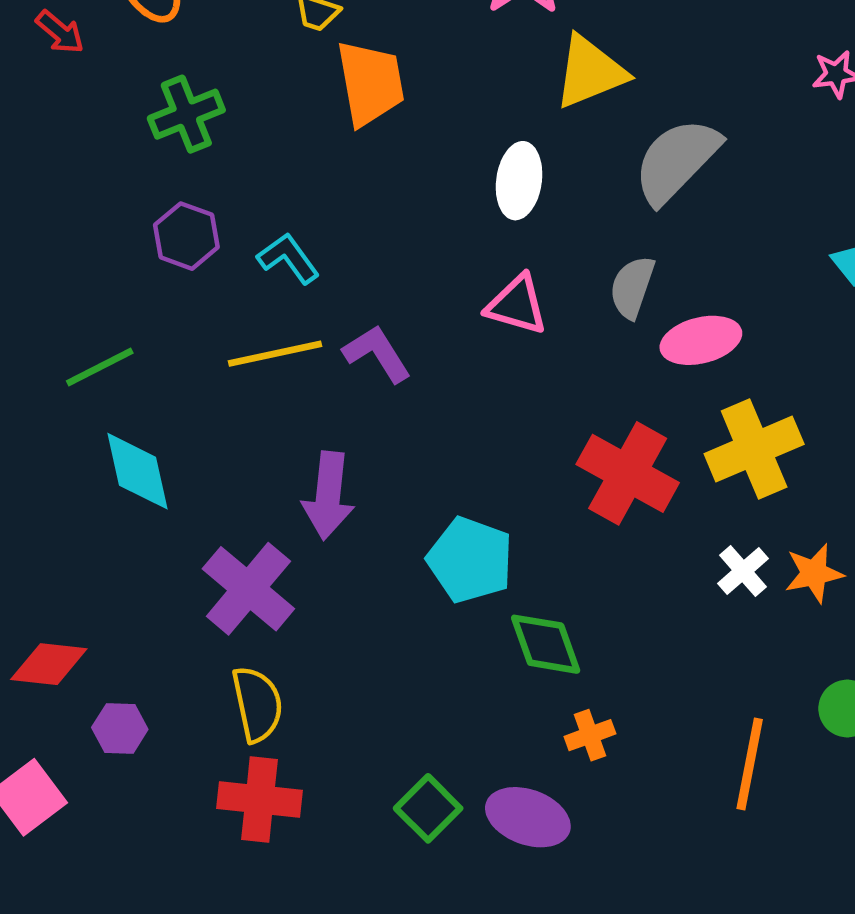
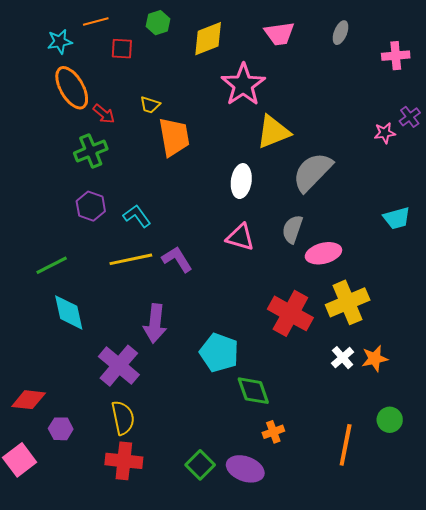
red arrow: (60, 32) -> (104, 114), moved

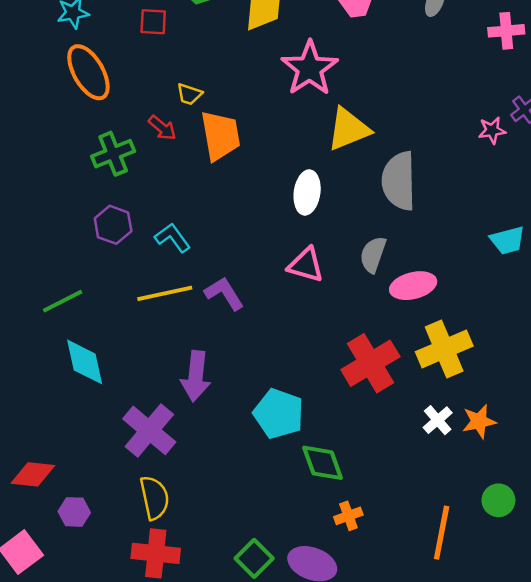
red arrow: (104, 114) -> (162, 128), moved
gray semicircle: (312, 172) -> (399, 181), turned -45
red cross: (290, 313) -> (370, 363), turned 30

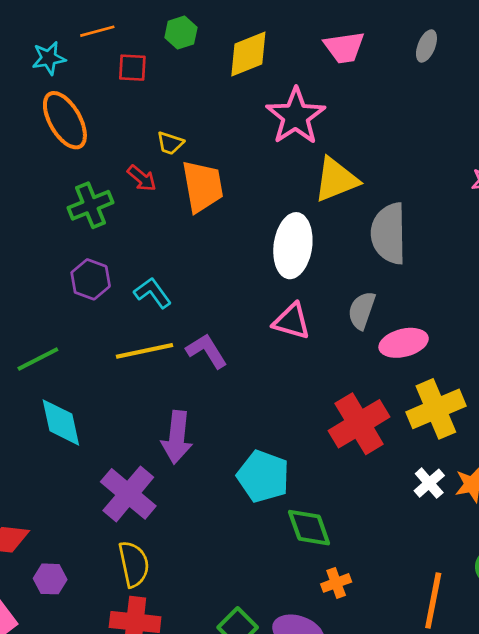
white ellipse: (307, 192) -> (293, 246), size x1.4

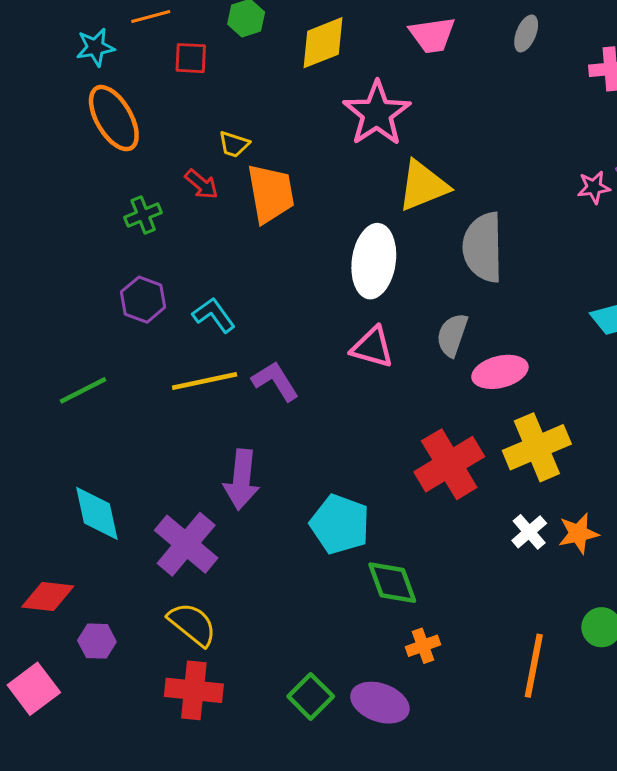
green cross: (91, 205) -> (143, 215), size x0.7
cyan diamond: (61, 422) -> (97, 513), moved
yellow semicircle: (134, 564) -> (192, 624), turned -39

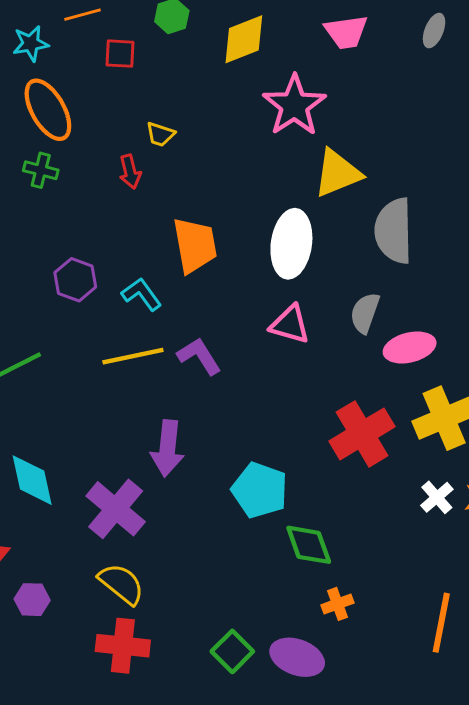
red arrow: (202, 184) -> (130, 172), turned 36
orange trapezoid: (271, 193) -> (195, 245), moved
green cross: (143, 215) -> (41, 170), moved, turned 36

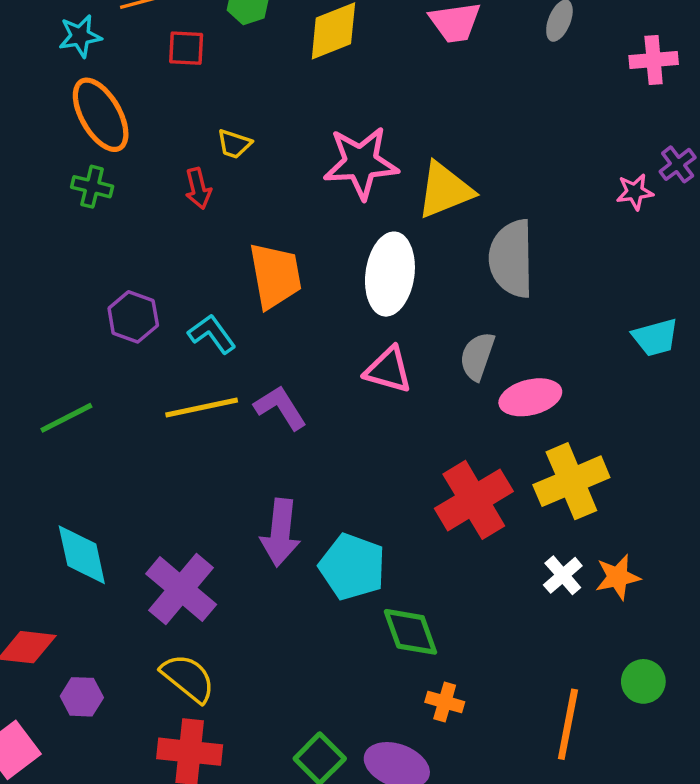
pink star: (294, 105) -> (361, 163), moved, turned 30
purple arrow: (168, 448) -> (280, 533), moved
orange cross: (338, 604) -> (445, 702), turned 36

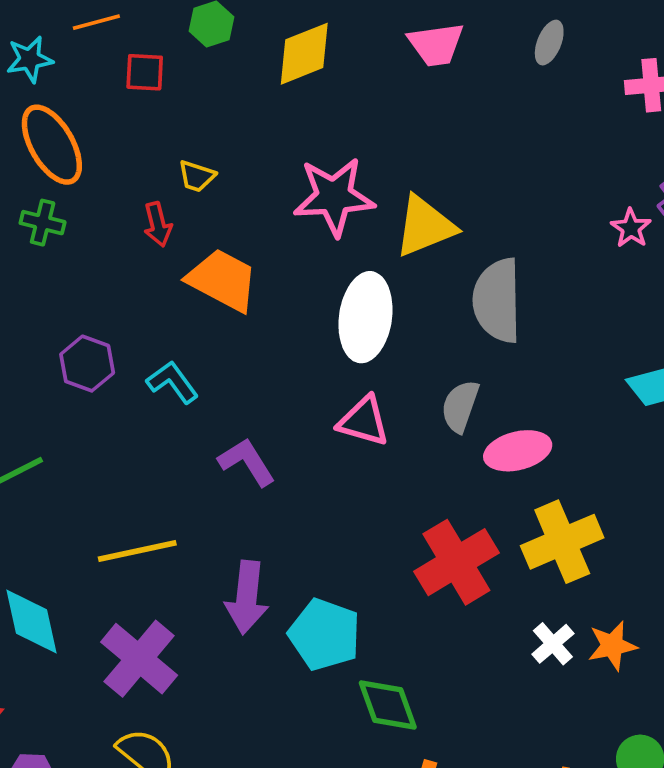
pink star: (635, 192) -> (631, 228), turned -30
orange trapezoid: (275, 276) -> (223, 280), moved, turned -52
yellow line: (202, 408) -> (137, 551), moved

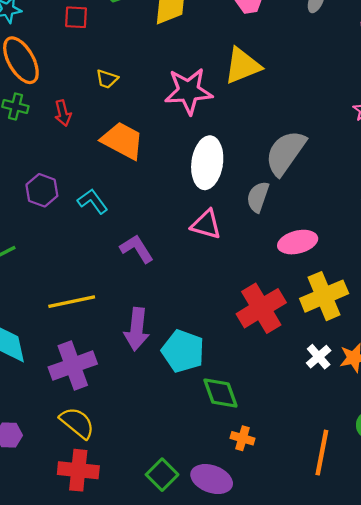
red arrow: (158, 224) -> (63, 113), moved
yellow triangle: (425, 226) -> (242, 66), moved
gray semicircle: (497, 300) -> (285, 153), turned 36
gray semicircle: (460, 406) -> (258, 197), moved
purple cross: (139, 659) -> (73, 365), turned 30

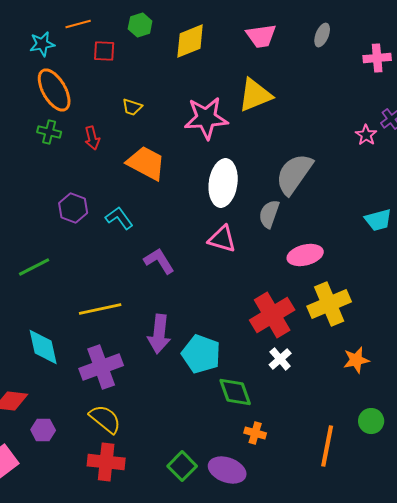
white cross: (319, 357) -> (280, 359), moved

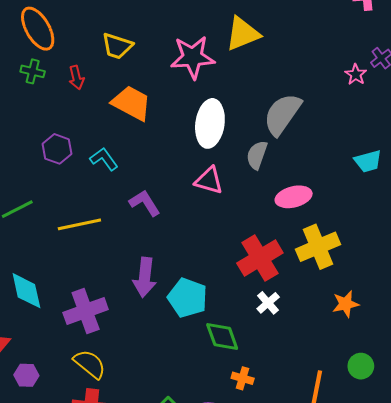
yellow trapezoid: (132, 107) -> (117, 46), size x1.5
yellow line: (100, 309) -> (79, 224), moved

